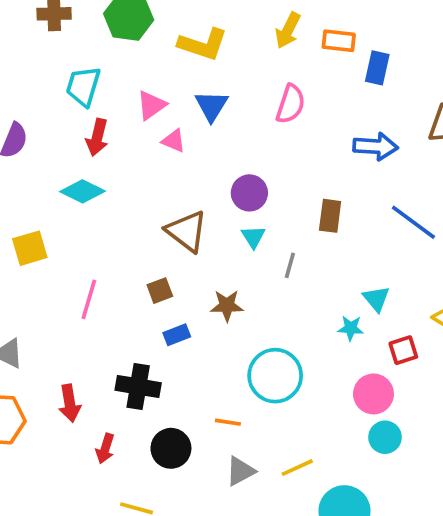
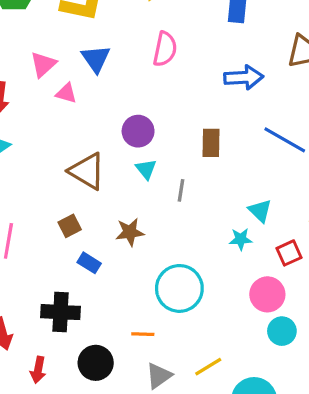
blue rectangle: (177, 335) -> (89, 263), turned 60

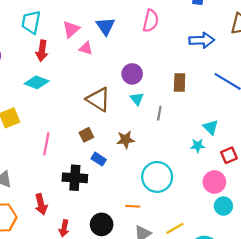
black cross: (61, 312) -> (75, 178), moved

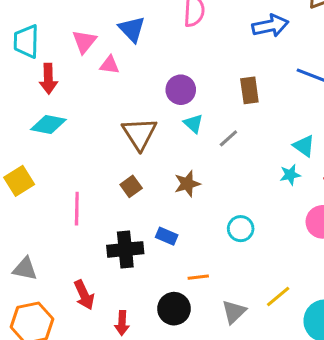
brown triangle: (98, 99) -> (139, 134), turned 35
gray line: (159, 113) -> (228, 138), turned 48
blue rectangle: (99, 159) -> (167, 236), moved
cyan circle: (157, 177) -> (241, 229), size x0.6
orange line: (133, 206) -> (198, 277), moved

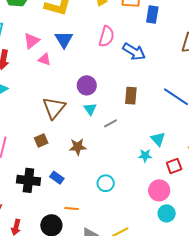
blue arrow: (270, 26) -> (134, 52), moved, turned 30

